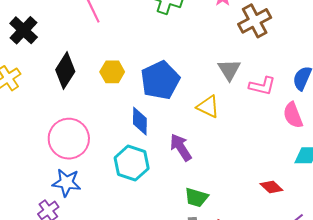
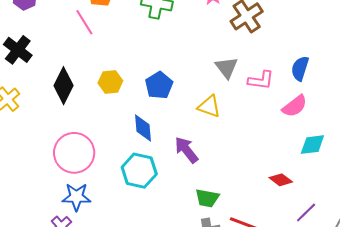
blue pentagon: (160, 80) -> (159, 85), size x0.7
pink semicircle: (293, 115) -> (295, 106), turned -100

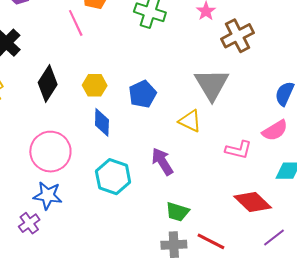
gray triangle: (227, 68) -> (212, 84), size x1.5
pink L-shape: (261, 80) -> (239, 150), moved
blue diamond: (143, 128) -> (102, 122), moved
red diamond: (281, 180) -> (253, 202), size x1.6

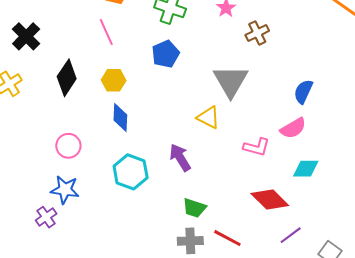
pink line: (76, 23) -> (106, 32), moved
brown cross: (238, 36) -> (257, 33), size x0.7
blue pentagon: (142, 94) -> (166, 54), moved
pink circle: (50, 152) -> (68, 146), size x0.6

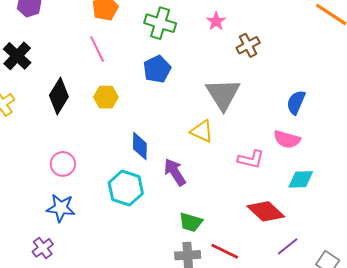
blue diamond: (120, 117) -> (140, 146), moved
pink semicircle: (293, 128) -> (287, 139), turned 48
purple cross: (46, 217) -> (43, 248), moved

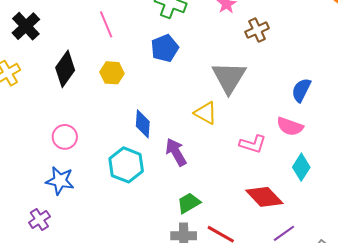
cyan diamond: (301, 179) -> (301, 167), turned -60
green trapezoid: (191, 222) -> (189, 203), turned 130

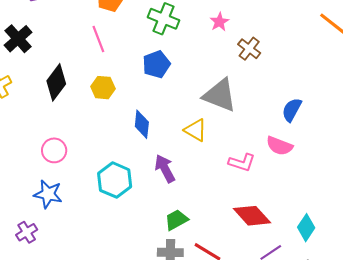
brown cross: (257, 30) -> (249, 49), turned -30
gray triangle: (229, 77) -> (220, 95), turned -42
blue diamond: (143, 124) -> (142, 124), moved
cyan diamond: (301, 167) -> (306, 228), moved

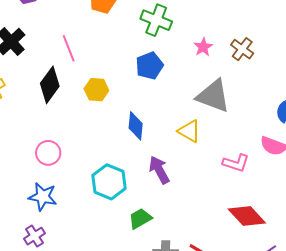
pink star: (219, 22) -> (203, 47), moved
pink line: (98, 39) -> (69, 48), moved
green trapezoid: (176, 220) -> (140, 218), moved
purple cross: (27, 232) -> (34, 236), moved

